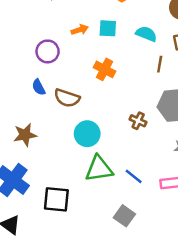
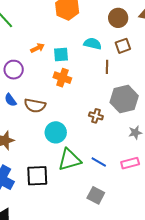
cyan square: (108, 28) -> (61, 55), moved
black square: (56, 199) -> (37, 176), moved

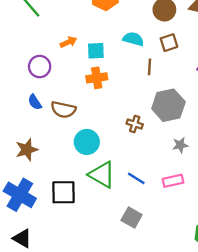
orange cross: (62, 78) -> (97, 78), turned -30
green triangle: (69, 160) -> (102, 175), turned 45

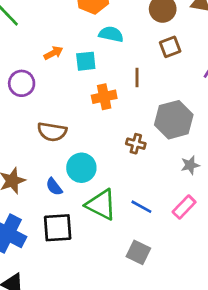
cyan semicircle: (133, 39) -> (111, 34), moved
brown line: (150, 67) -> (137, 77), moved
orange cross: (97, 78) -> (104, 97), moved
blue semicircle: (35, 102) -> (54, 187), moved
pink rectangle: (173, 181) -> (184, 207), turned -30

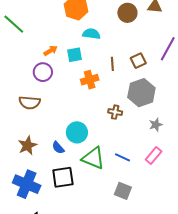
brown square: (170, 47) -> (138, 61), moved
purple circle: (22, 83) -> (43, 72), moved
brown semicircle: (52, 132) -> (30, 103), moved

